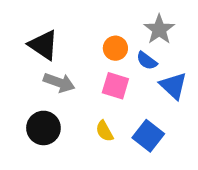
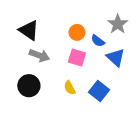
gray star: (159, 29) -> (118, 24), moved

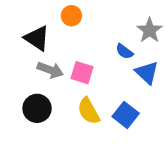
orange circle: (77, 32) -> (71, 16), moved
pink square: (77, 57) -> (82, 73), moved
yellow semicircle: (70, 88) -> (89, 111), size x1.5

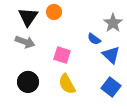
black triangle: (37, 38) -> (28, 17), moved, turned 30
gray arrow: (50, 70) -> (25, 42), moved
blue square: (126, 115) -> (111, 87), moved

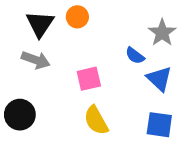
pink square: (62, 55) -> (89, 79), turned -30
black circle: (28, 82) -> (20, 115), moved
blue square: (111, 87) -> (159, 125), turned -30

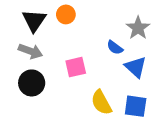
black circle: (20, 115) -> (32, 83), moved
yellow semicircle: (96, 120) -> (101, 103), moved

